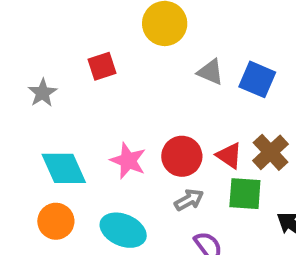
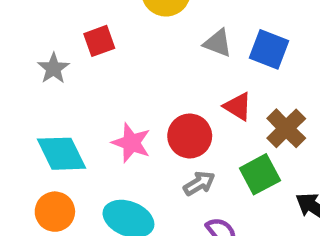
gray star: (43, 93) -> (53, 68), moved
red triangle: (229, 156) -> (238, 106), moved
green square: (245, 194) -> (260, 174), turned -30

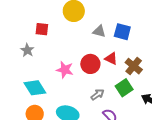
red square: (99, 41) -> (42, 29), moved, turned 32
red circle: (190, 136) -> (90, 64), moved
pink star: (131, 143) -> (65, 70), moved

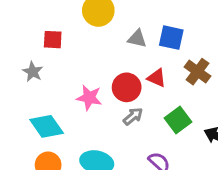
brown cross: (134, 66) -> (198, 72), moved
gray arrow: (97, 95) -> (133, 116), moved

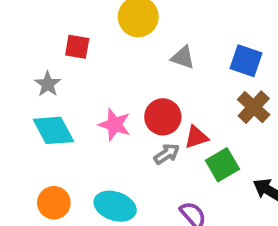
blue square: (171, 38) -> (246, 61), moved
red triangle: (157, 78) -> (196, 137), moved, turned -48
cyan diamond: (47, 126) -> (53, 130), moved

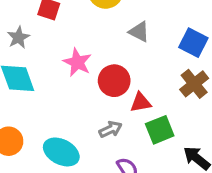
pink star: (115, 125) -> (77, 62), moved
gray arrow: (167, 154) -> (110, 129), moved

